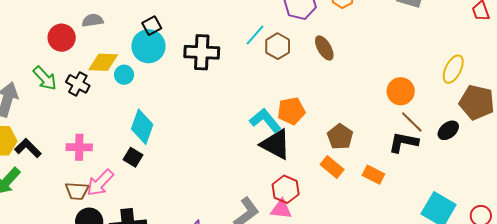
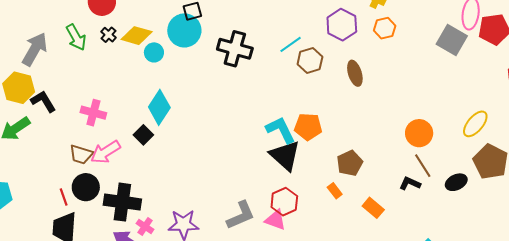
black cross: (78, 84) -> (109, 35), moved, size x0.7
black L-shape: (403, 142) -> (410, 183), size x0.7
orange rectangle: (332, 167) -> (335, 191), size x0.7

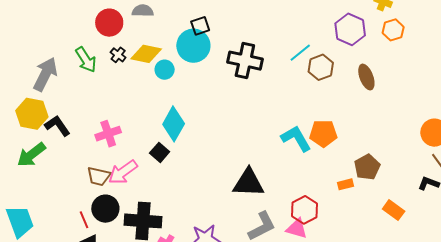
pink cross: (93, 113) -> (108, 134), turned -30
black triangle: (285, 155) -> (248, 183), moved, turned -36
orange rectangle: (335, 191) -> (345, 184), moved, turned -63

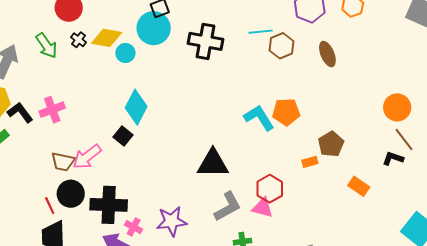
cyan line: (300, 53) -> (261, 32), turned 35
pink cross: (108, 134) -> (52, 110), moved

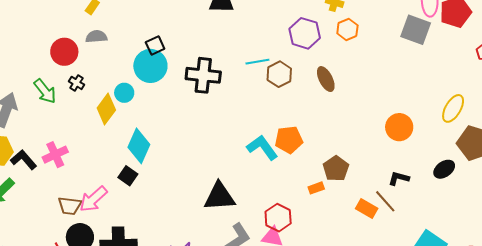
yellow diamond: (107, 38) -> (106, 109), moved, turned -60
brown line: (404, 139) -> (385, 201), moved

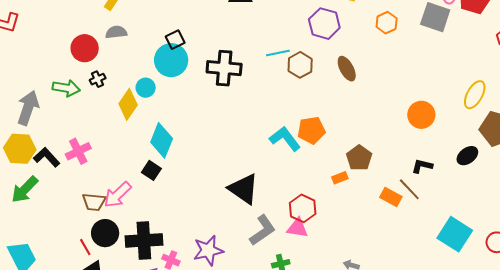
orange hexagon: (347, 29) -> (387, 23), moved
black cross: (76, 83) -> (98, 79), turned 35
green arrow: (45, 91) -> (66, 88), turned -40
black triangle: (220, 197) -> (244, 189), turned 40

